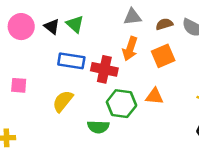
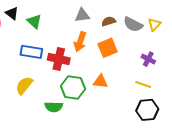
black triangle: (52, 27) -> (12, 13), moved

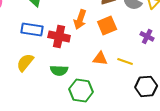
yellow line: (143, 84) -> (125, 61), moved
green hexagon: (73, 87) -> (81, 90), moved
green semicircle: (54, 107) -> (59, 70), moved

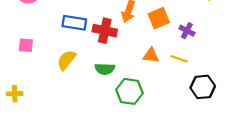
purple cross: (147, 36) -> (187, 31), moved

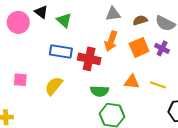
purple cross: (187, 31) -> (162, 48), moved
pink square: (26, 45) -> (20, 80), moved
green semicircle: (105, 69) -> (100, 91), moved

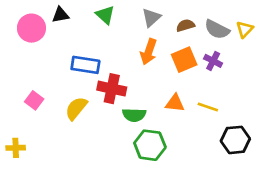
black triangle: (41, 12) -> (60, 15), turned -48
gray triangle: (113, 14) -> (151, 18), turned -35
green triangle: (64, 20) -> (105, 15), moved
red cross: (89, 59) -> (112, 89), moved
pink square: (20, 80) -> (34, 100), turned 32

